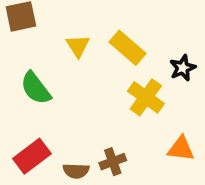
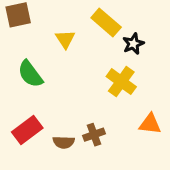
yellow rectangle: (128, 48) -> (106, 22), moved
black star: (183, 68) -> (133, 44), moved

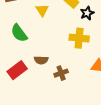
yellow cross: (121, 82) -> (79, 38), turned -30
brown semicircle: (64, 142) -> (41, 60), moved

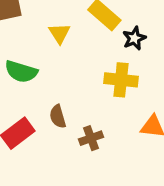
green semicircle: (19, 33) -> (21, 72), turned -36
brown semicircle: (41, 60) -> (58, 116), turned 72

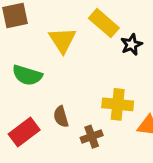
yellow triangle: (59, 33) -> (62, 40), size x1.4
yellow cross: (121, 80) -> (118, 104), moved

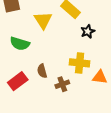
black star: (131, 45) -> (88, 31), moved

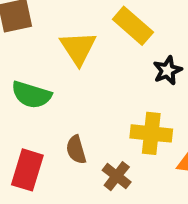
red rectangle: (18, 81) -> (27, 170), turned -36
brown cross: (62, 84) -> (117, 176), turned -32

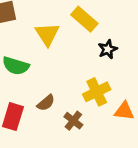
yellow cross: (151, 133) -> (97, 92), turned -32
brown semicircle: (76, 150) -> (46, 103), turned -114

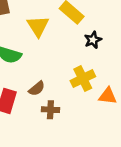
brown cross: (73, 121) -> (50, 110), moved, turned -35

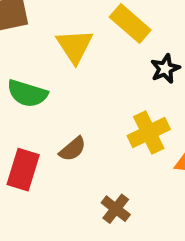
brown cross: (50, 110) -> (116, 209), moved, turned 35

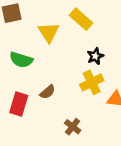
black star: (165, 69) -> (95, 56), moved

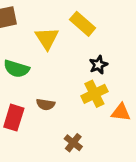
brown semicircle: (47, 92) -> (46, 104), turned 49

